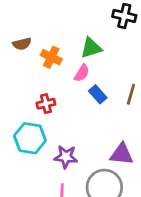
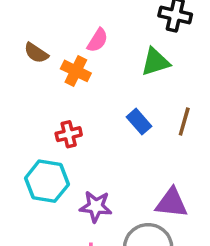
brown semicircle: (22, 44) -> (36, 53), turned 48
green triangle: (91, 48) -> (155, 62), moved
pink semicircle: (82, 73) -> (98, 40), moved

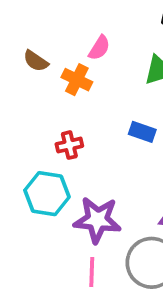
blue rectangle: (139, 122) -> (142, 132), turned -30
purple star: (96, 206) -> (97, 220), size x1.4

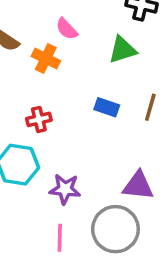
pink semicircle: (99, 48) -> (67, 29), turned 105
purple star: (97, 220) -> (65, 189), size x0.7

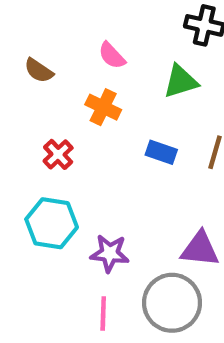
orange cross: (46, 58) -> (103, 107), moved
red cross: (39, 119) -> (58, 154), moved, turned -30

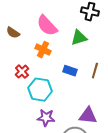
pink semicircle: (112, 56) -> (47, 26), size x1.6
cyan hexagon: (52, 223) -> (40, 90), moved

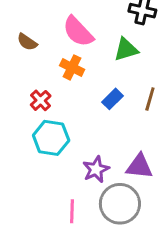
blue rectangle: (70, 71) -> (112, 99), turned -64
cyan hexagon: (40, 90) -> (51, 138), moved
purple star: (46, 118) -> (96, 169), moved, turned -30

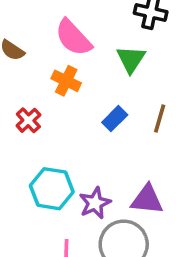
green triangle: (126, 50) -> (131, 59), turned -40
cyan hexagon: (51, 138) -> (52, 189), moved

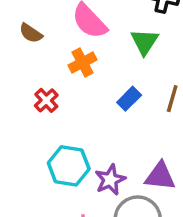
orange cross: (66, 81) -> (83, 62), turned 36

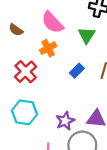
red cross: (46, 100) -> (26, 72), size x1.5
cyan hexagon: (69, 166) -> (25, 112), moved

